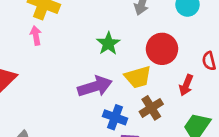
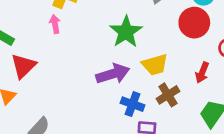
green star: (108, 43) -> (126, 32), size x1.4
red circle: (162, 49) -> (194, 23), moved

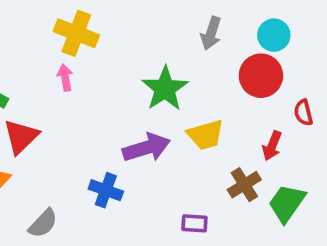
brown cross: (168, 95) -> (244, 185), moved
blue cross: (132, 104) -> (106, 190), moved

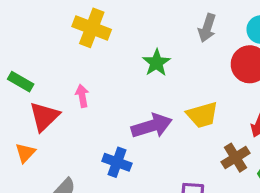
pink arrow: (65, 78) -> (82, 96), moved
green star: (165, 89) -> (156, 63), moved, size x0.7

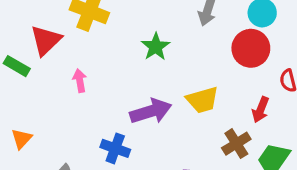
red triangle: (44, 116) -> (46, 40), moved

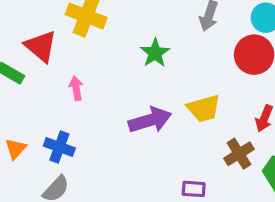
red triangle: (46, 40) -> (41, 46), turned -36
blue cross: (115, 148) -> (59, 147), moved

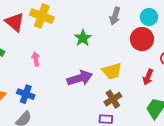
red triangle: (41, 46) -> (15, 22), moved
brown cross: (239, 154) -> (113, 99), moved

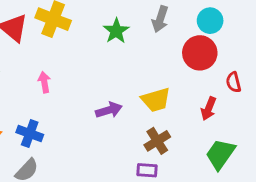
green star: (83, 38) -> (116, 31), moved
purple arrow: (80, 78) -> (109, 110), size x0.7

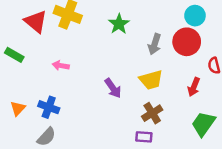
gray arrow: (160, 19) -> (155, 44), moved
pink arrow: (44, 82) -> (61, 66), turned -70
purple arrow: (109, 110) -> (113, 88), turned 72

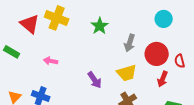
red circle: (187, 42) -> (157, 54), moved

